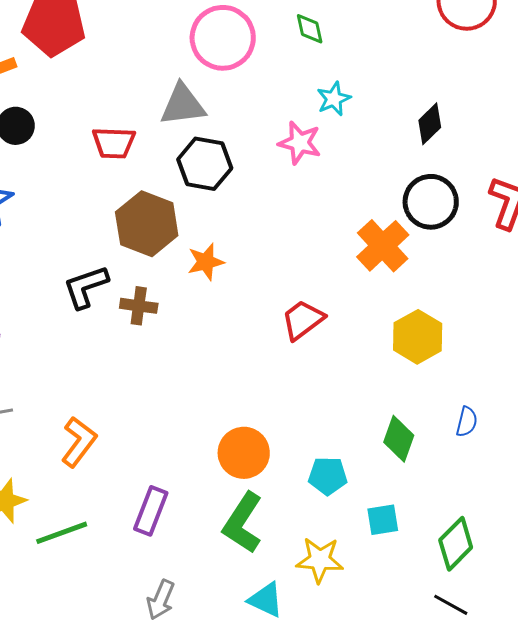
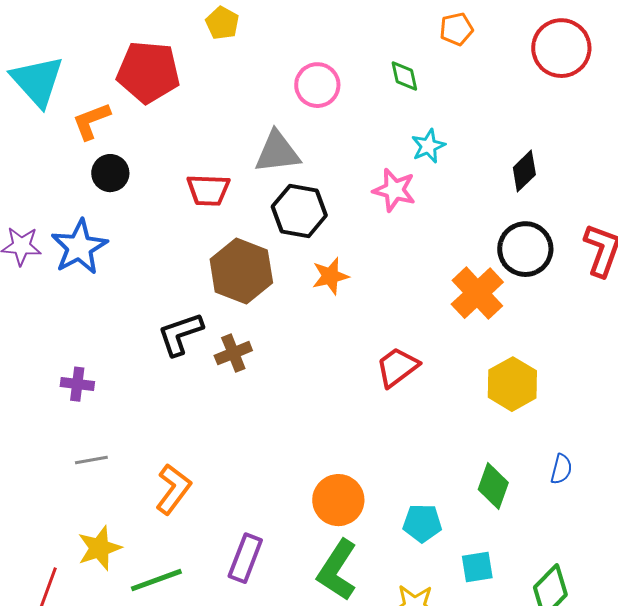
pink circle: (223, 38) -> (317, 85), size x0.7
orange star: (206, 262) -> (330, 276), moved
brown cross: (139, 306) -> (233, 353), turned -30

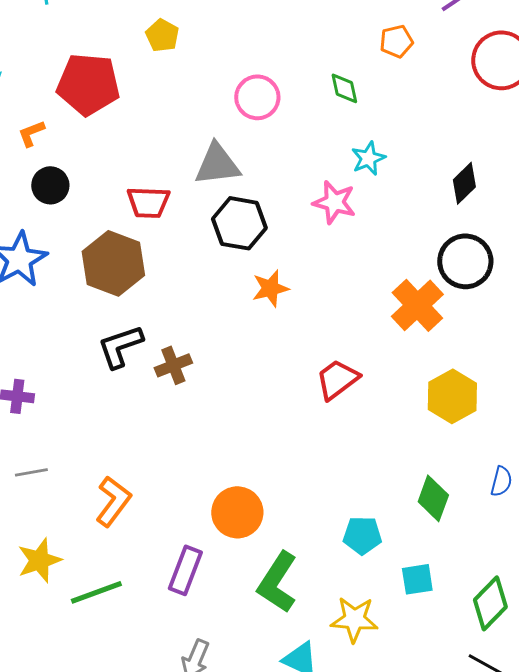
orange L-shape: (91, 121) -> (31, 133), size x0.7
brown hexagon: (241, 271) -> (113, 263), moved
orange circle: (338, 500) -> (237, 512), moved

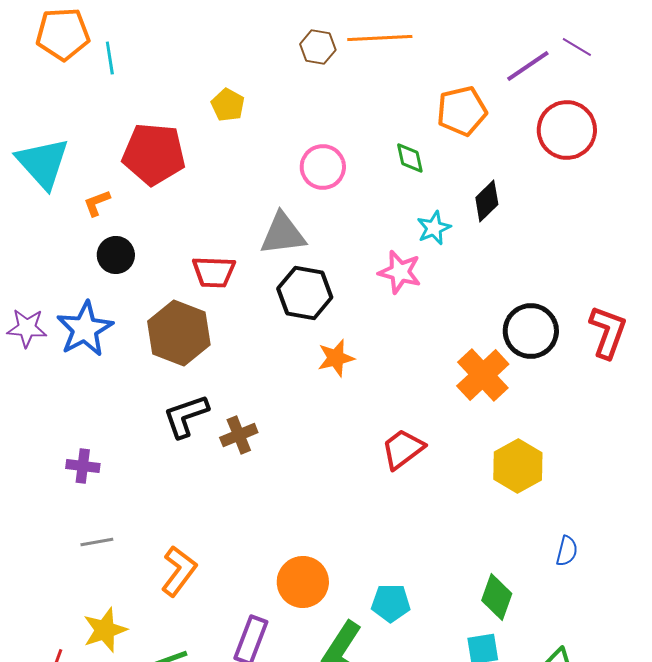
orange pentagon: (396, 41) -> (462, 111), size x1.5
black diamond: (464, 183) -> (487, 201), moved
green diamond: (433, 498) -> (497, 597), moved
cyan pentagon: (362, 535) -> (391, 603), moved

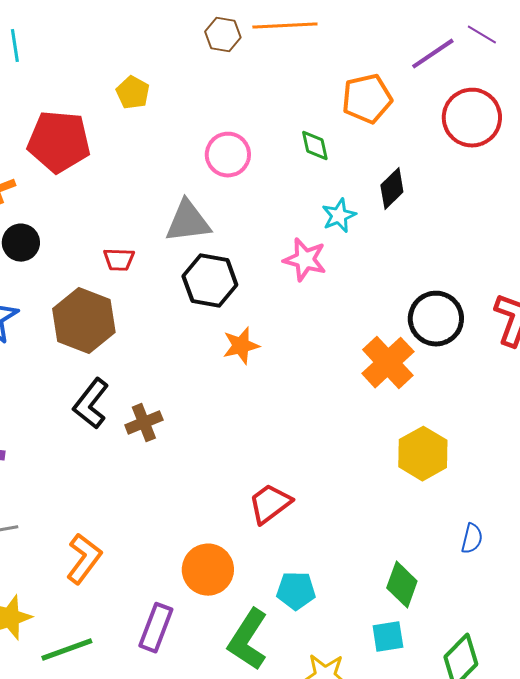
red trapezoid: (214, 272) -> (119, 260), size x0.7
black L-shape: (186, 416) -> (91, 404), turned -33
red trapezoid: (403, 449) -> (270, 504), moved

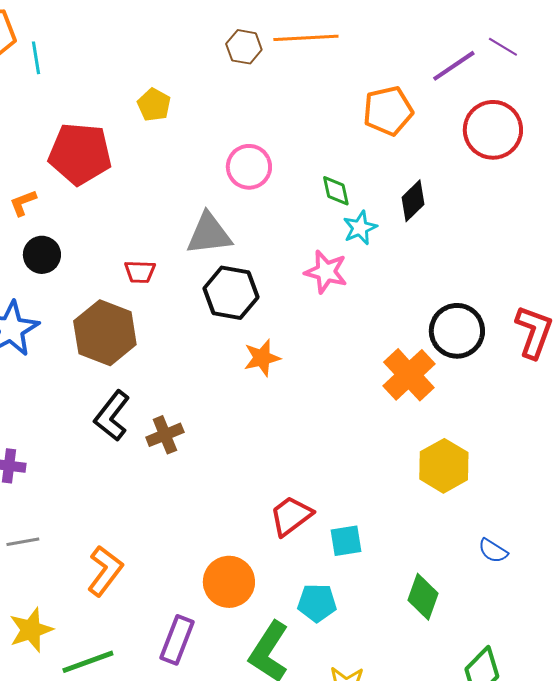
green diamond: (315, 146) -> (336, 191), moved
blue semicircle: (472, 539) -> (493, 551), turned 108
cyan square: (388, 637) -> (346, 541), moved

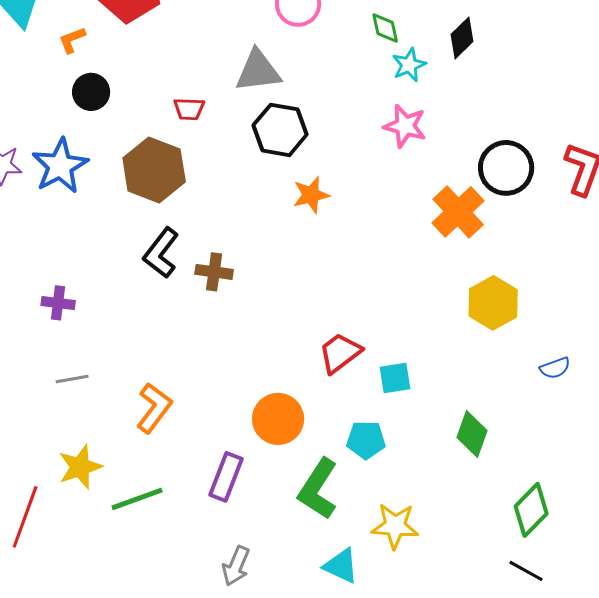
pink star: (326, 272) -> (405, 126), moved
brown cross: (165, 435) -> (214, 272), turned 30
blue semicircle: (493, 551) -> (555, 368), moved, turned -52

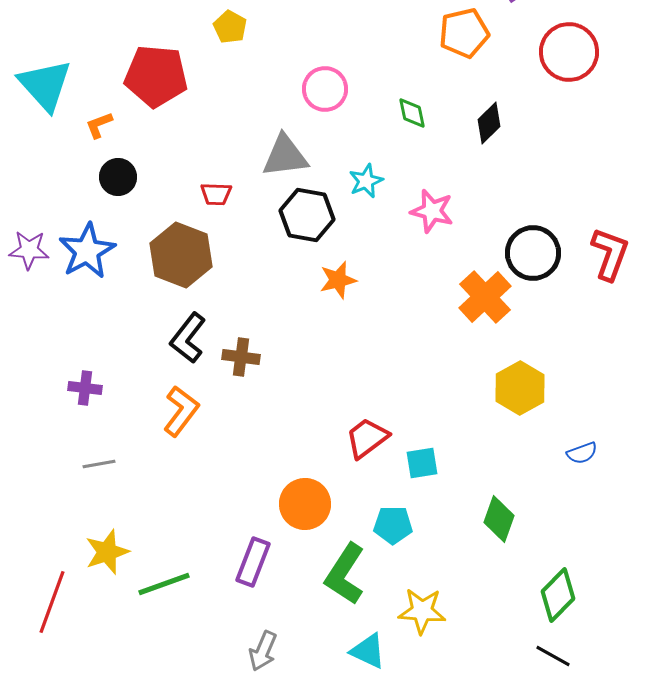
cyan star: (409, 65) -> (366, 181), moved
orange L-shape: (154, 408) -> (181, 411), moved

